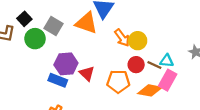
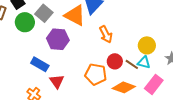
yellow circle: (138, 41) -> (147, 45), moved
purple hexagon: (66, 64) -> (58, 39), moved
red triangle: (87, 73) -> (57, 81), moved
pink rectangle: (168, 80) -> (154, 84), moved

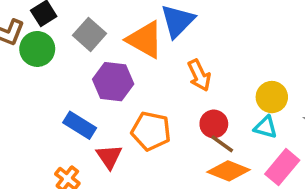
green circle: (25, 22) -> (37, 49), moved
brown line: (132, 64) -> (222, 144), moved
orange pentagon: (96, 74) -> (151, 131), moved

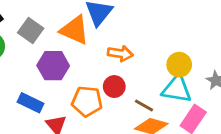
orange arrow: (199, 75) -> (120, 53), turned -50
red circle: (214, 124) -> (114, 87), moved
cyan triangle: (266, 127) -> (177, 89), size x1.6

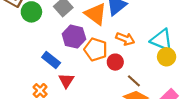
cyan triangle: (177, 89) -> (162, 40), moved
orange pentagon: (87, 101) -> (96, 49), moved

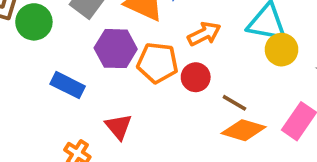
orange arrow: (125, 39) -> (204, 34), turned -36
blue rectangle: (51, 60) -> (68, 85), moved

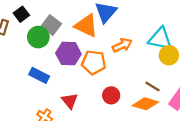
green circle: (34, 22) -> (38, 37), moved
red circle: (196, 77) -> (111, 95), moved
brown line: (234, 103) -> (152, 87), moved

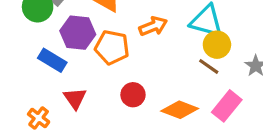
blue rectangle: (39, 75) -> (52, 60), moved
brown line: (152, 87) -> (209, 66), moved

